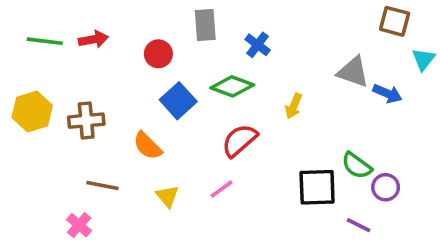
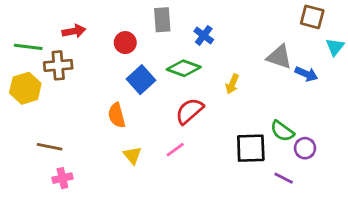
green line: (45, 41) -> (28, 47), moved
brown cross: (86, 121) -> (58, 65), moved
orange semicircle: (148, 146) -> (117, 115), turned 30
brown line: (102, 185) -> (50, 147), moved
pink cross: (79, 225) -> (62, 178), turned 36

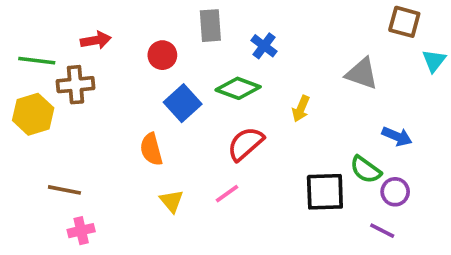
blue arrow: (306, 74) -> (397, 136), moved
purple line: (284, 178) -> (382, 231), moved

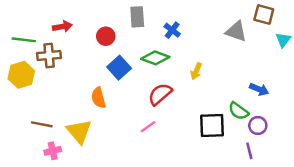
gray triangle: (362, 74) -> (236, 31), moved
yellow triangle: (172, 201) -> (79, 132), moved, size x1.6
purple line: (382, 231) -> (249, 151), turned 49

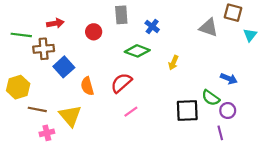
blue square: (119, 68) -> (64, 67), moved
yellow hexagon: (21, 75) -> (18, 87), moved
red semicircle: (160, 94) -> (121, 83), moved

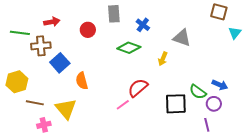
gray triangle: (209, 28) -> (182, 38), moved
blue arrow: (229, 79) -> (220, 85), moved
red semicircle: (121, 83) -> (138, 88), moved

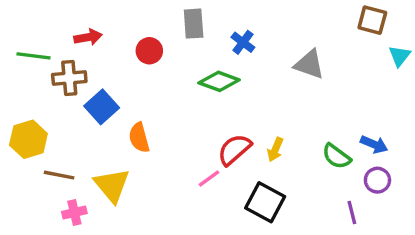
yellow arrow: (163, 59) -> (275, 150), moved
black square: (176, 104) -> (265, 202), moved, turned 30
purple circle: (214, 104) -> (377, 180), moved

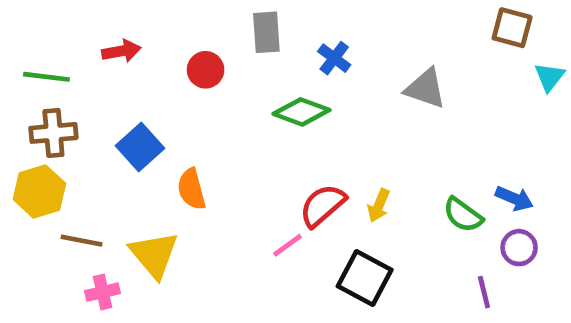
brown cross: (69, 78) -> (53, 133), moved

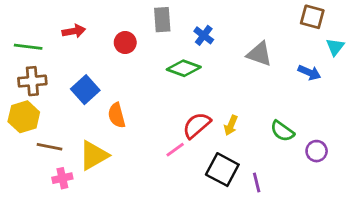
blue arrow: (514, 198) -> (309, 73), moved
yellow triangle: (154, 255) -> (94, 155), turned 40
purple line: (484, 292) -> (257, 182), moved

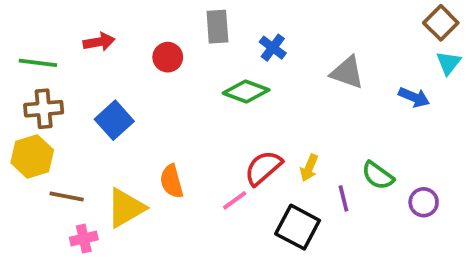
brown square: (312, 17) -> (441, 23), moved, turned 30
orange semicircle: (117, 115) -> (172, 181), moved
purple line: (257, 182) -> (343, 198), moved

